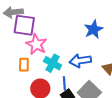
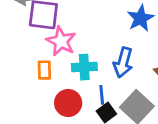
blue arrow: (80, 61) -> (123, 62), turned -65
cyan cross: (53, 63) -> (84, 67), turned -30

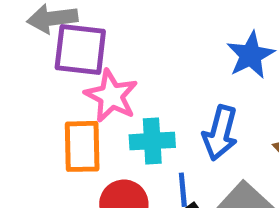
orange rectangle: (44, 70) -> (82, 146), size x1.5

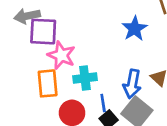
blue arrow: (220, 133) -> (132, 84), moved

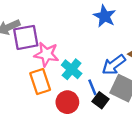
cyan cross: (85, 78) -> (72, 69), turned -30
blue arrow: (132, 84) -> (114, 65), turned 55

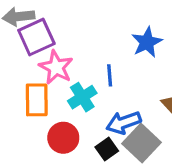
purple square: (26, 37) -> (36, 37), turned -32
blue arrow: (114, 65) -> (124, 123), moved
blue line: (92, 87) -> (110, 75), moved

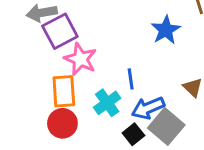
blue line: (110, 75) -> (131, 79), moved
cyan cross: (82, 97) -> (107, 103), moved
red circle: (63, 138) -> (62, 123), moved

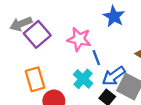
pink star: (80, 59) -> (79, 39), moved
orange rectangle: (64, 91) -> (35, 79), moved

